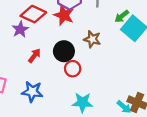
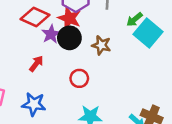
purple star: (20, 29) -> (51, 34), moved
black circle: (64, 51) -> (69, 38), moved

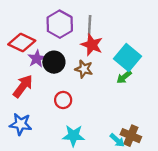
red star: (69, 18) -> (92, 45), moved
green arrow: (135, 19) -> (124, 77), moved
red arrow: (36, 64) -> (23, 86), size x1.5

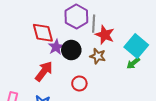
gray line: (90, 25) -> (94, 24), moved
red diamond: (22, 43) -> (43, 33), turned 50

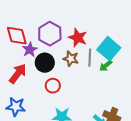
purple hexagon: (76, 17) -> (50, 34), moved
gray line: (94, 24) -> (90, 58), moved
black circle: (71, 50) -> (45, 63), moved

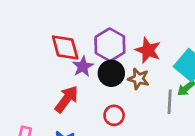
gray line: (90, 58) -> (170, 102), moved
black circle: (45, 63) -> (111, 73), moved

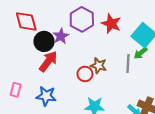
red diamond: (65, 48) -> (26, 21), moved
black circle: (111, 73) -> (44, 41), moved
brown star: (138, 79) -> (99, 66), moved

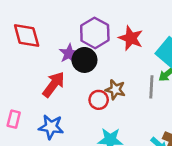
black circle: (44, 41) -> (84, 60), moved

